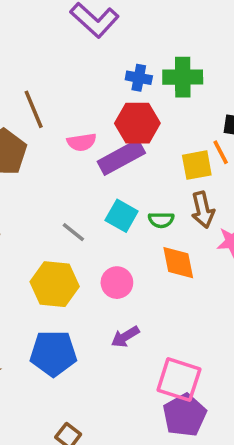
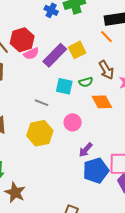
blue cross: (139, 78) -> (51, 10), turned 32
red hexagon: (137, 123) -> (22, 40), moved
yellow square: (197, 165) -> (77, 50), moved
blue pentagon: (53, 353) -> (96, 171), moved

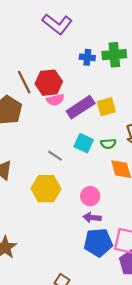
blue cross: (51, 10) -> (87, 57), turned -32
pink circle: (73, 122) -> (90, 196), moved
purple arrow: (86, 150) -> (92, 217), turned 42

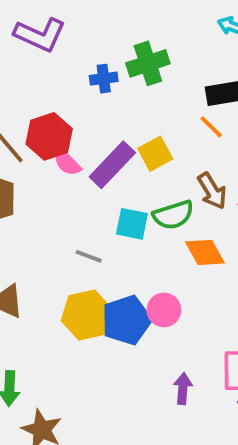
pink semicircle: (55, 100) -> (67, 163), turned 72
green semicircle: (108, 144) -> (173, 215), size x1.5
purple arrow: (92, 217) -> (183, 389), moved, turned 102
blue pentagon: (98, 243) -> (127, 320), moved

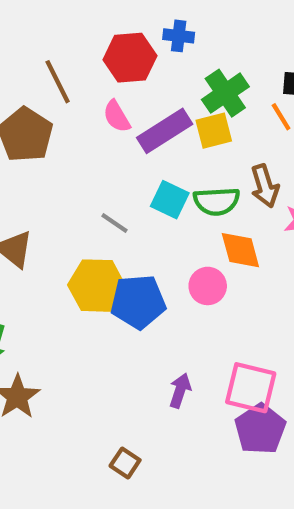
green cross: (148, 63) -> (225, 93), moved, turned -30
red hexagon: (49, 136) -> (130, 58), moved
pink circle: (164, 310) -> (208, 286), moved

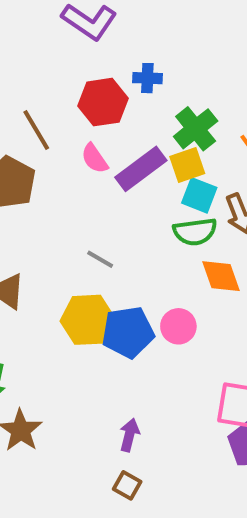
cyan square: (170, 200) -> (199, 195), moved
pink circle: (208, 286) -> (178, 326), moved
purple arrow: (180, 391) -> (129, 435), moved

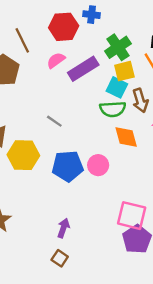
pink semicircle: (95, 158) -> (56, 60), turned 84
yellow square: (187, 165) -> (124, 71), moved
yellow hexagon: (88, 320) -> (23, 155), moved

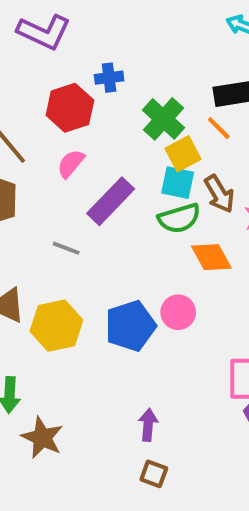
purple rectangle: (83, 69) -> (111, 201), moved
gray line: (54, 121) -> (66, 248), moved

